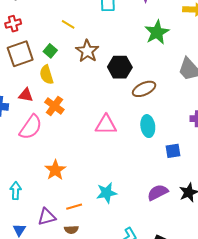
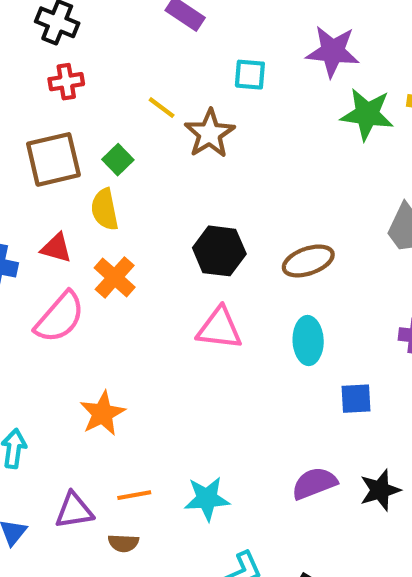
red cross: (13, 24) -> (66, 82), moved
green star: (157, 32) -> (367, 114), moved, turned 30
brown star: (87, 51) -> (210, 134), moved
black hexagon: (120, 67) -> (219, 251), moved
cyan star: (107, 193) -> (207, 499), moved

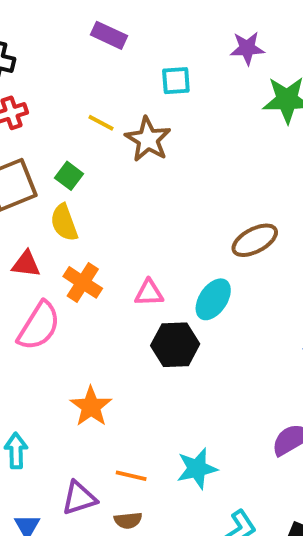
purple star: (333, 51) -> (247, 48), size x0.7
black hexagon: (219, 251) -> (175, 345), moved
pink triangle: (219, 328) -> (149, 293), moved, size x0.7
cyan ellipse: (308, 340) -> (213, 299), moved, turned 45
orange line: (134, 495) -> (131, 476), turned 32

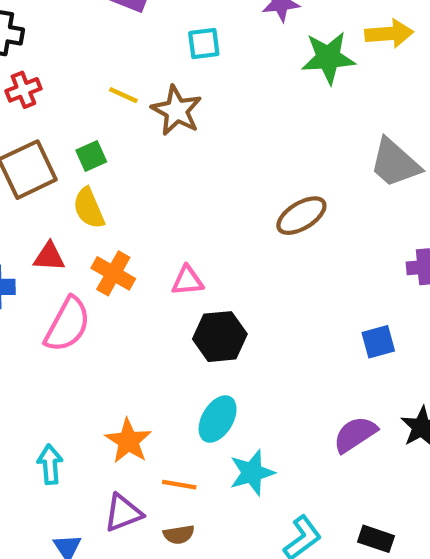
green square: (69, 176) -> (91, 156), turned 32
cyan ellipse: (213, 299) -> (218, 419), moved
orange star: (91, 407) -> (128, 441), moved

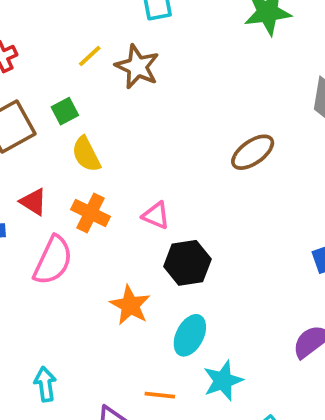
yellow line: (123, 95) -> (90, 56), turned -64
yellow semicircle: (89, 208) -> (86, 154), moved
red triangle: (49, 257) -> (33, 202), turned 32
pink triangle: (187, 281) -> (156, 215), turned 32
orange star: (128, 441) -> (130, 305), moved

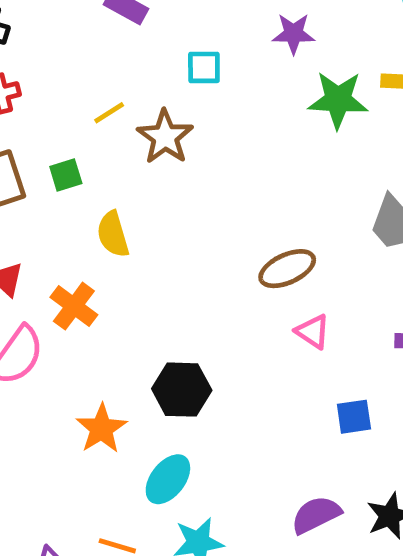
yellow semicircle: (86, 154) -> (113, 234), moved
pink triangle: (156, 215) -> (313, 332), moved

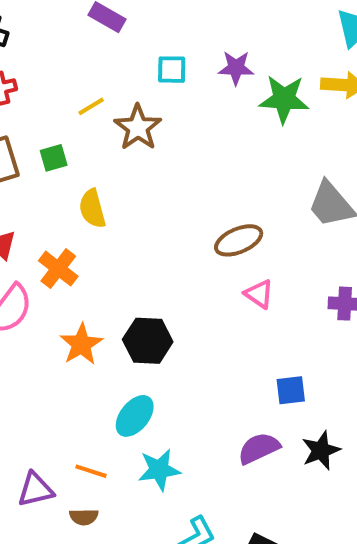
purple star: (294, 34) -> (236, 68), moved
blue square: (354, 417) -> (291, 390), moved
orange star: (101, 429) -> (81, 344), moved

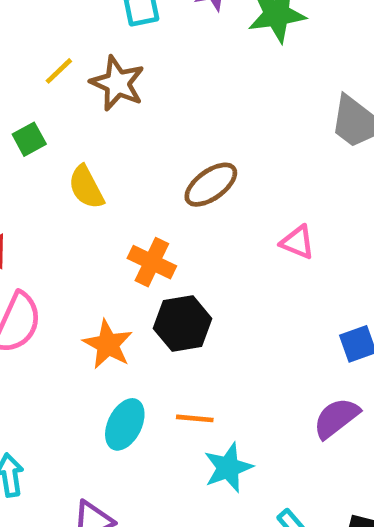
brown ellipse: (239, 240) -> (211, 185), moved
orange cross: (58, 269) -> (152, 262), moved
cyan ellipse: (135, 416) -> (125, 424), moved
orange line: (91, 471) -> (195, 418), moved

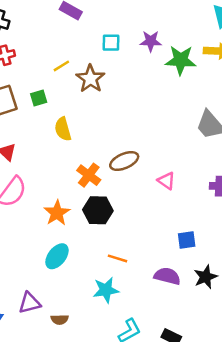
brown ellipse: (211, 185) -> (124, 161), moved
orange line: (195, 418) -> (118, 258), moved
purple semicircle: (336, 418) -> (167, 276), turned 40

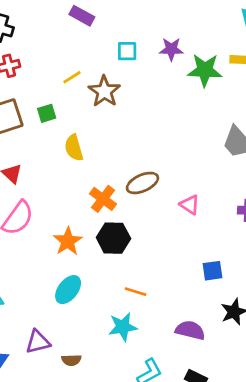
purple semicircle: (167, 276) -> (190, 330), moved

